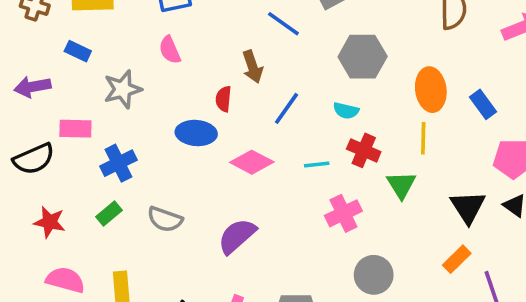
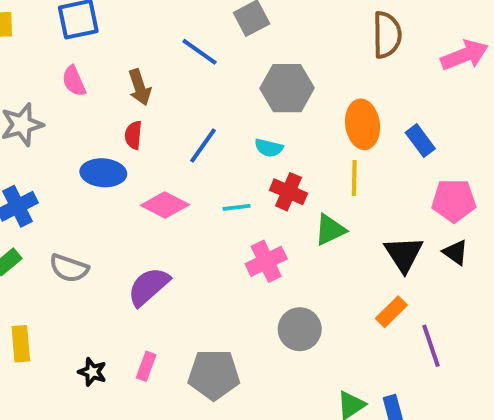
brown arrow: (253, 67) -> (140, 87), moved
green triangle: (401, 185) -> (330, 230), turned 36

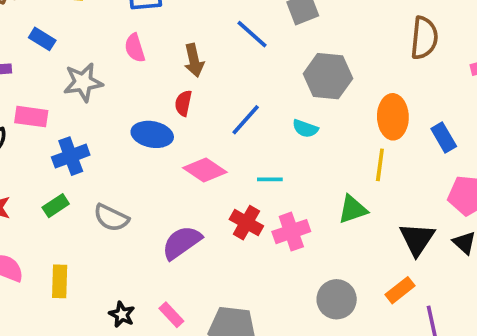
red cross: (288, 192) -> (246, 223), moved
gray circle: (300, 329) -> (337, 299), moved
pink rectangle: (146, 366) -> (171, 315), turned -70

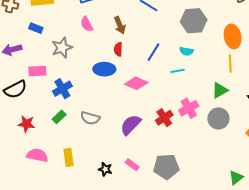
cyan line: (270, 179) -> (178, 71), moved
red cross: (246, 223) -> (164, 118), moved, turned 36
gray circle: (337, 299) -> (218, 118), moved

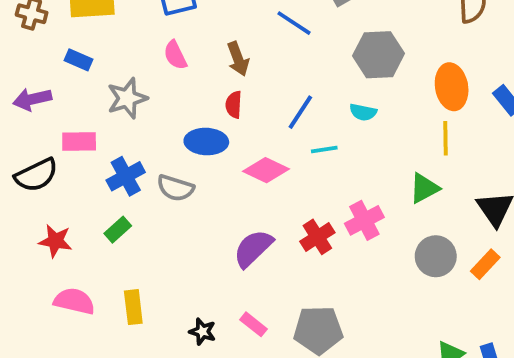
cyan line: (178, 71) -> (324, 149), moved
gray semicircle: (90, 118) -> (175, 188), moved
gray circle: (218, 118) -> (436, 256), moved

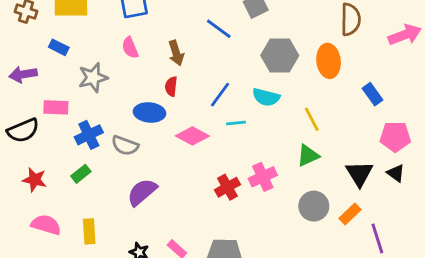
orange ellipse: (452, 87) -> (329, 61), moved
cyan semicircle: (363, 112) -> (266, 97), size x1.4
yellow line: (446, 138) -> (312, 119), moved, turned -30
purple semicircle: (253, 248) -> (142, 192), moved

